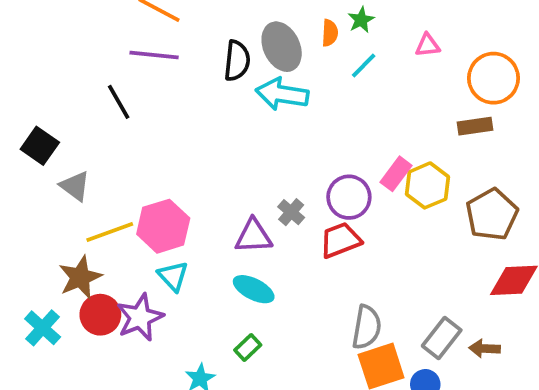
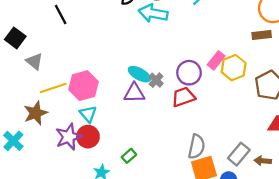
cyan ellipse: (254, 289) -> (139, 74), moved
red circle: (100, 315) -> (88, 137), moved

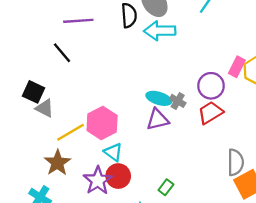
black square: (15, 38) -> (34, 92), moved

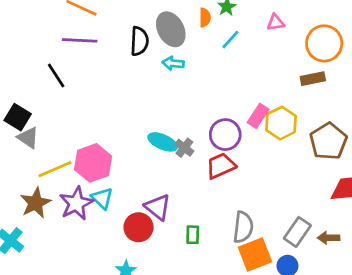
cyan arrow: (160, 31) -> (173, 63), size x0.6
purple triangle: (158, 119) -> (158, 207), moved, turned 45
red circle: (118, 176) -> (138, 227), moved
purple star: (98, 181) -> (76, 203), moved
green rectangle: (166, 187) -> (193, 235), moved, turned -42

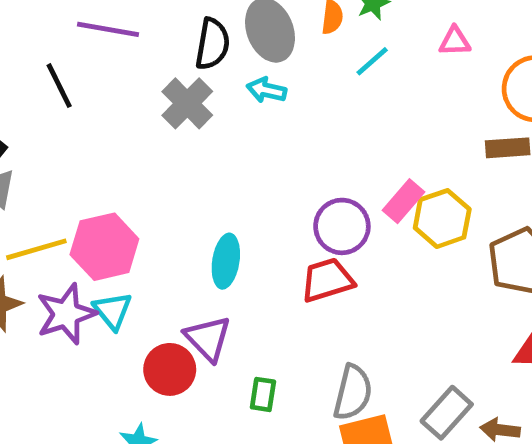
cyan ellipse: (163, 142) -> (226, 261), moved, turned 68
gray cross: (184, 148) -> (187, 103), moved, size x1.5

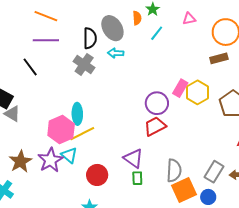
yellow line: (36, 249) -> (82, 134), moved
cyan ellipse: (226, 261) -> (77, 114), moved
purple triangle: (208, 338) -> (133, 158), moved

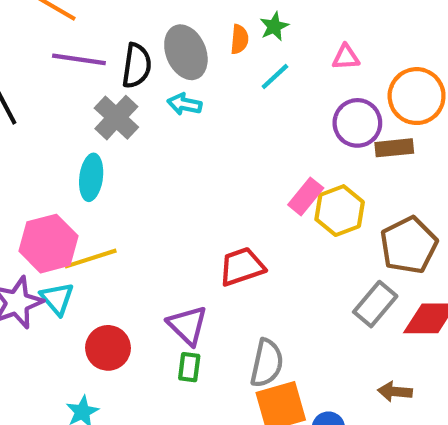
purple line: (46, 40) -> (79, 59), moved
purple circle: (157, 103) -> (357, 123), moved
cyan ellipse: (77, 114) -> (91, 177), moved
gray rectangle: (214, 172) -> (375, 304), moved

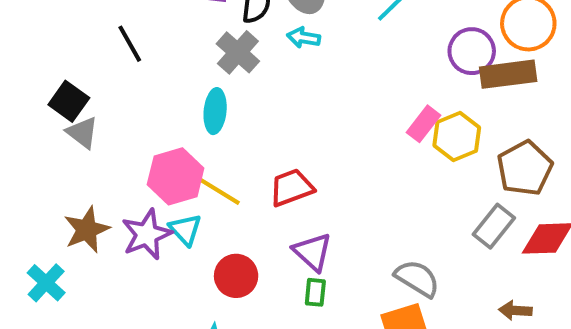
brown rectangle: (394, 148) -> (508, 74), size x1.5
yellow line: (91, 259) -> (217, 190), turned 51
red trapezoid: (242, 267) -> (291, 188), moved
gray semicircle: (267, 363) -> (417, 278), moved, turned -69

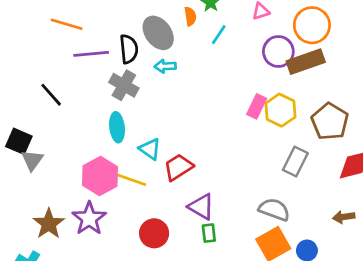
gray triangle: (82, 133) -> (32, 160), turned 40
gray rectangle: (494, 226) -> (295, 162), moved
cyan triangle: (185, 230) -> (150, 149), moved

